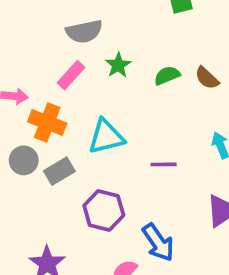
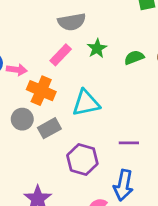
purple line: (164, 164) -> (129, 143), moved
blue arrow: (158, 242) -> (123, 185), turned 44

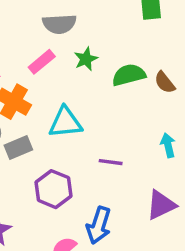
green semicircle: (134, 57) -> (129, 75), size x1.4
purple line: (129, 143) -> (111, 162), moved

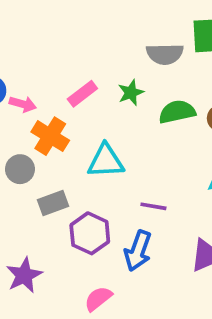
gray semicircle: (59, 24) -> (165, 54), moved
gray rectangle: (18, 147) -> (53, 203), moved
blue arrow: (99, 225) -> (138, 251), moved

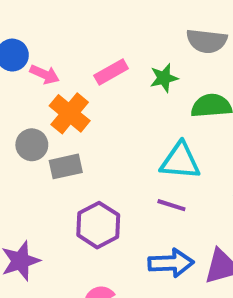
cyan triangle: (106, 161) -> (180, 161), moved
gray rectangle: (53, 203) -> (66, 166), moved
blue arrow: (138, 251) -> (171, 263), moved, turned -120

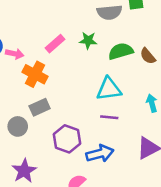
green star: (164, 78) -> (88, 40), turned 30
gray circle: (32, 145) -> (18, 126), moved
blue arrow: (171, 263) -> (100, 154), moved

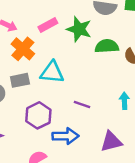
green star: (88, 40) -> (79, 29), size x1.5
cyan triangle: (109, 89) -> (52, 72), moved

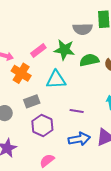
cyan triangle: (52, 72) -> (56, 80), moved
gray rectangle: (20, 80) -> (32, 101), moved
blue arrow: (66, 136) -> (79, 139), moved

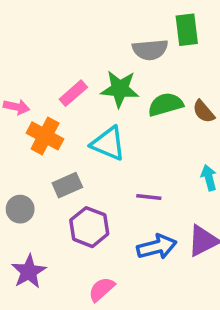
cyan triangle: (56, 80) -> (108, 143), turned 30

